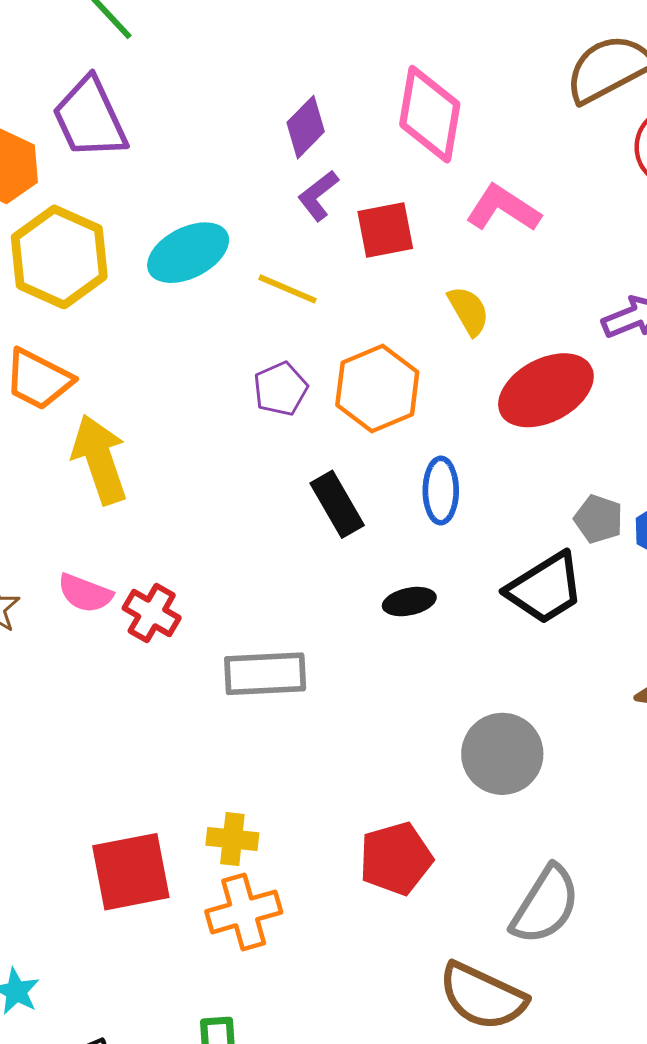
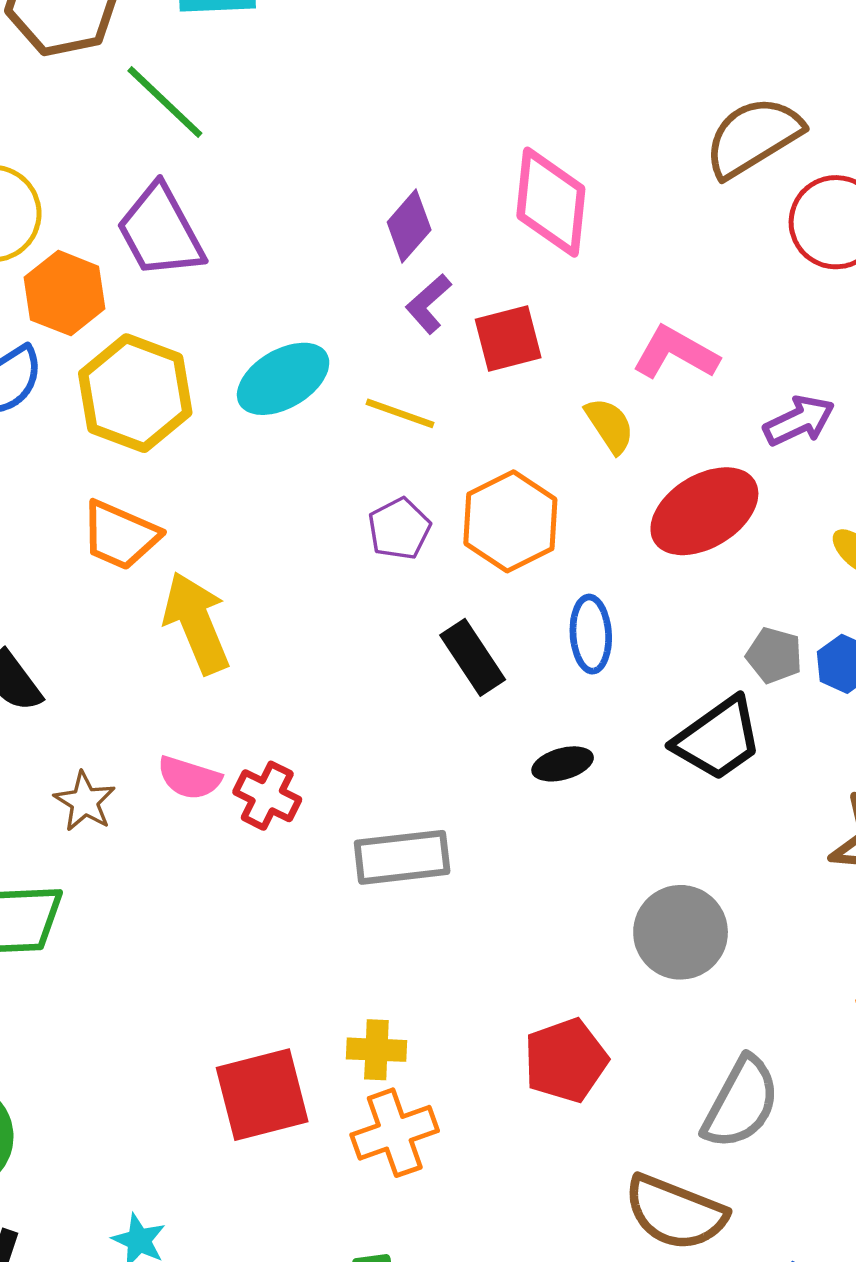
pink L-shape: (503, 208) -> (676, 353), moved

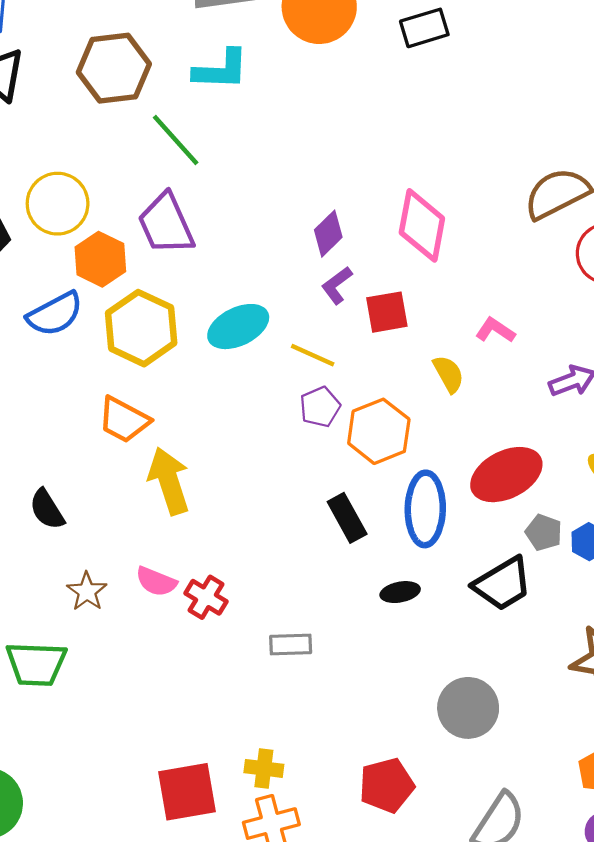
pink L-shape: (676, 353) -> (495, 330), size x0.7
red ellipse: (704, 511) -> (506, 475), moved
purple pentagon: (399, 529) -> (320, 407), moved
blue ellipse: (591, 634) -> (425, 509), size x1.5
gray rectangle: (402, 857) -> (291, 645), size x0.7

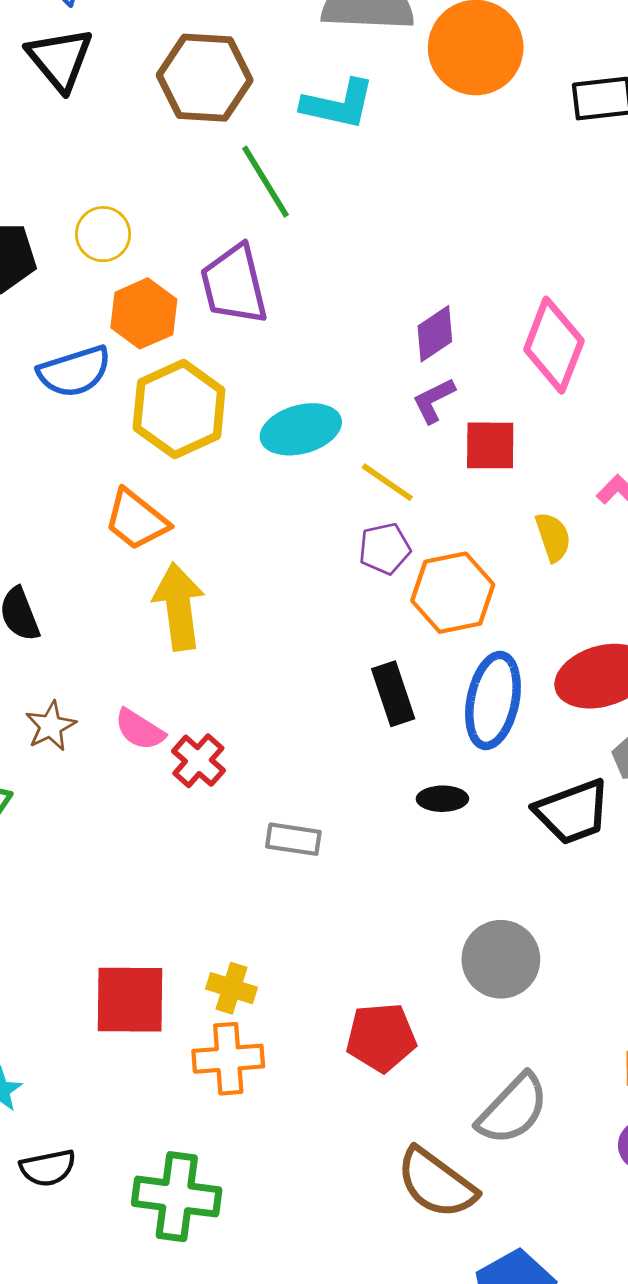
yellow circle: (58, 204) -> (103, 234), size x0.7

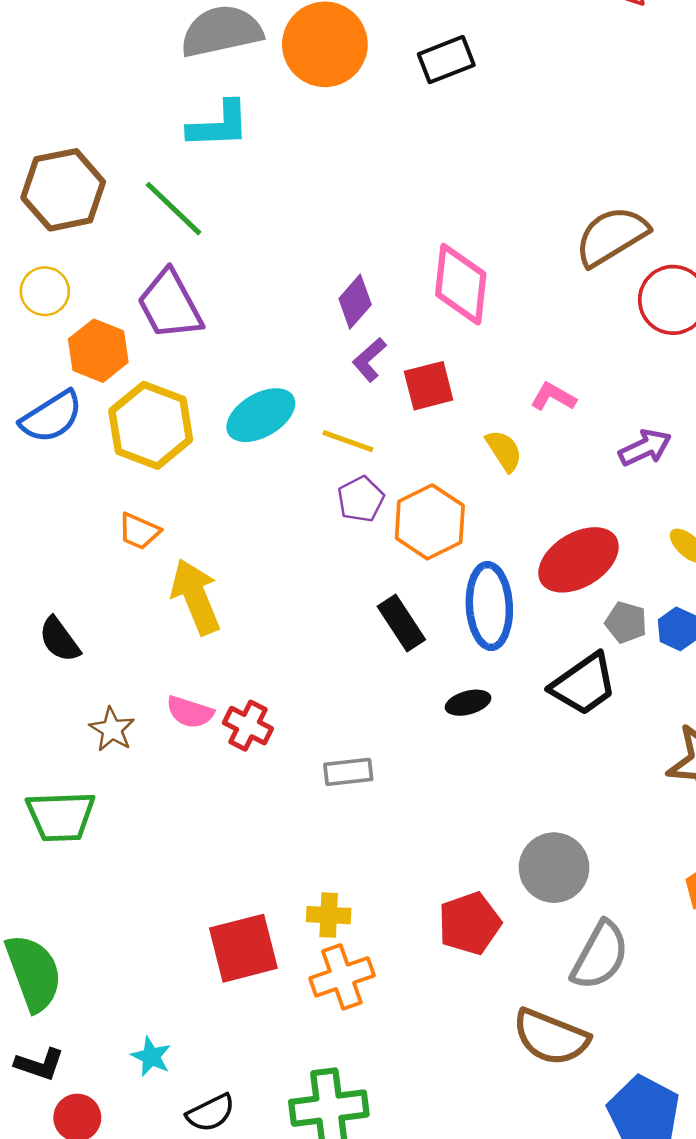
brown hexagon: (205, 78) -> (63, 190), moved
orange trapezoid: (136, 520) -> (139, 531), size x0.7
gray circle: (501, 959) -> (554, 868), moved

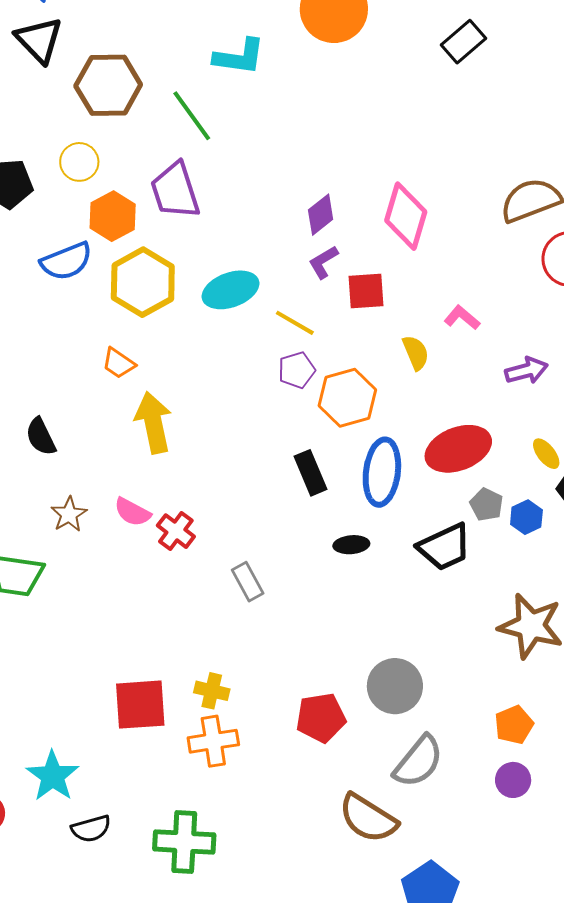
black rectangle: (446, 60) -> (463, 42), moved, turned -30
gray rectangle: (348, 772) -> (248, 582), turned 57
cyan star: (151, 1056) -> (53, 776), size x1.6

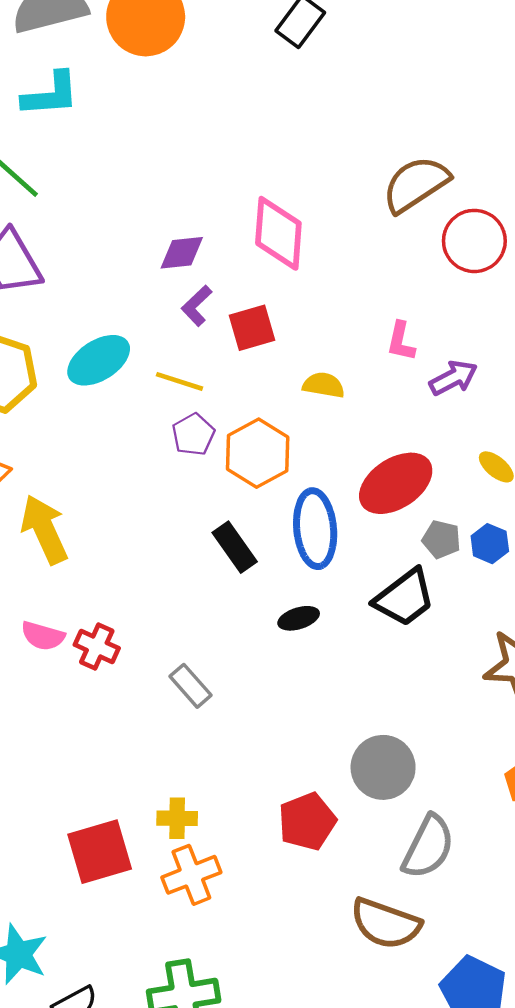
purple diamond: (321, 215) -> (182, 253), turned 45
pink L-shape: (462, 318) -> (401, 341), moved, turned -105
yellow semicircle: (416, 353) -> (324, 385), turned -45

